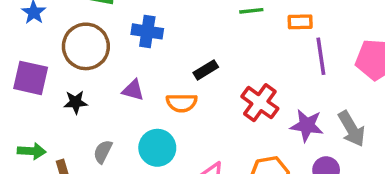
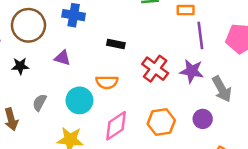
black rectangle: (206, 70) -> (116, 44), turned 42
orange semicircle: (182, 103) -> (107, 82), moved
purple star: (307, 125) -> (192, 71), moved

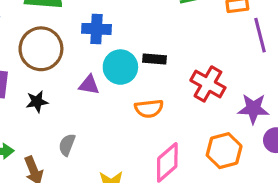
purple star: (192, 71) -> (253, 109), moved
cyan circle: (79, 100) -> (120, 67), moved

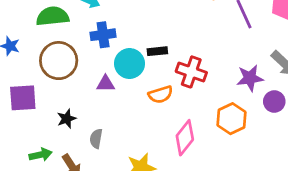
red cross: (208, 84) -> (191, 72), moved
black star: (37, 102) -> (67, 119), moved

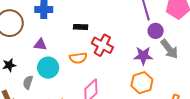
cyan circle: (130, 64) -> (48, 68), moved
purple circle: (274, 101) -> (156, 31), moved
orange hexagon: (232, 119) -> (142, 83), moved

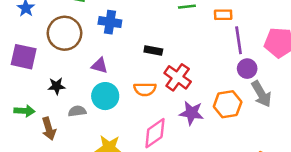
purple star: (143, 56) -> (192, 113), moved
gray semicircle: (28, 82) -> (77, 111), turned 56
orange hexagon: (142, 83) -> (228, 104), moved

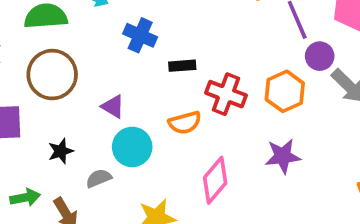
blue cross: (110, 22) -> (140, 35), moved, turned 30
purple triangle: (100, 66) -> (113, 107), turned 30
orange hexagon: (228, 104) -> (285, 91), moved
purple star: (192, 113) -> (283, 156), moved

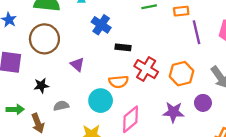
purple circle: (320, 56) -> (203, 103), moved
cyan circle: (132, 147) -> (101, 101), moved

